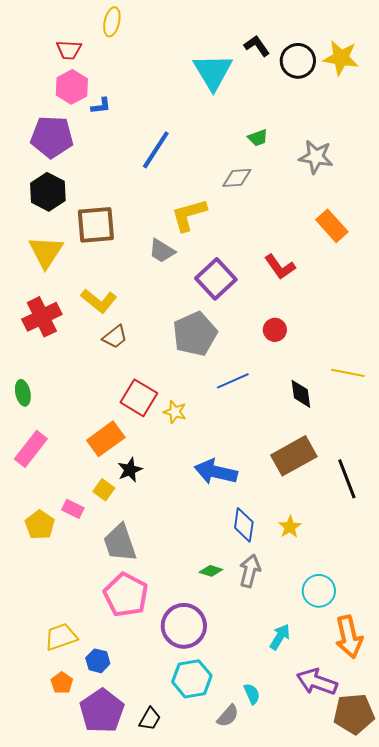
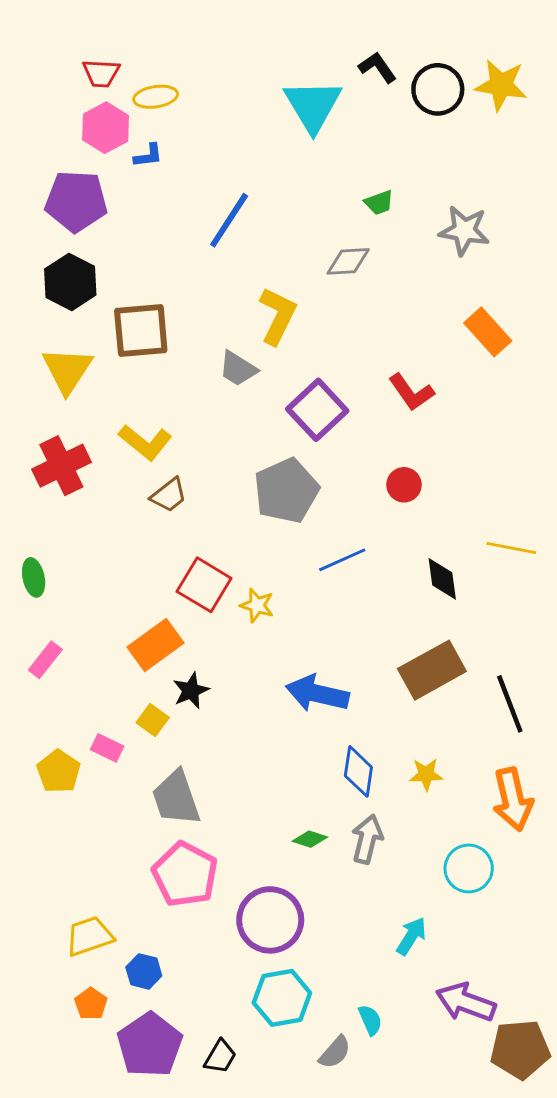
yellow ellipse: (112, 22) -> (156, 97), moved, turned 68
yellow L-shape: (189, 215) -> (278, 316), turned 132
pink rectangle: (31, 449) -> (45, 660), size x0.7
yellow star: (290, 527) -> (426, 774), turned 30
orange arrow: (349, 637) -> (513, 799), moved

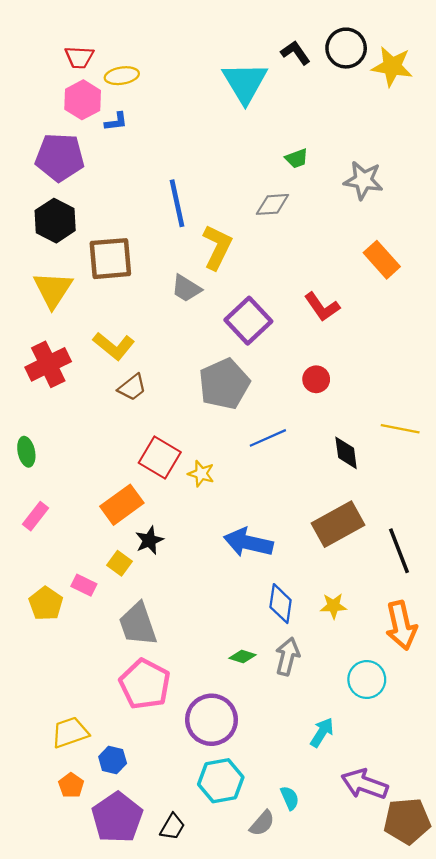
black circle: (438, 89) -> (346, 48), moved
blue line: (229, 220) -> (177, 203), moved, turned -45

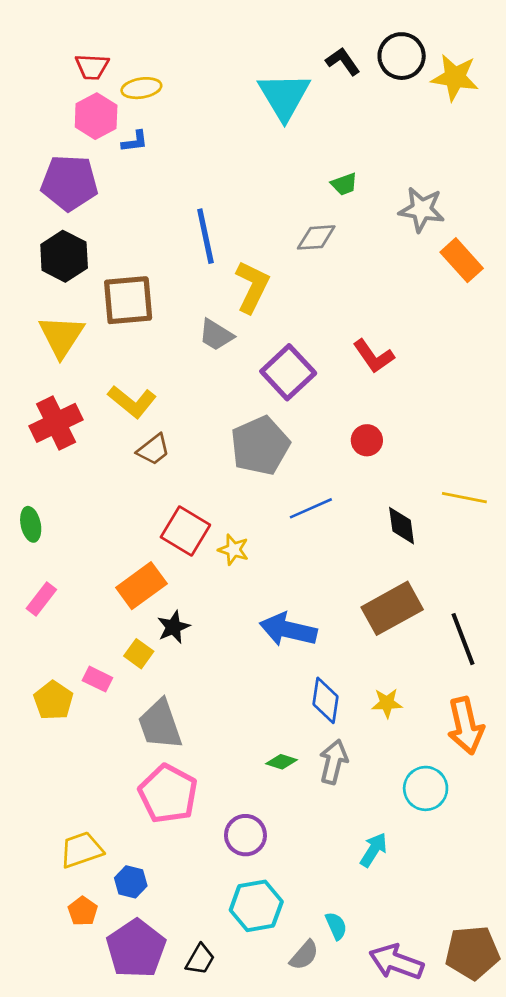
orange rectangle: (382, 260) -> (462, 260), moved
purple circle: (212, 720) -> (245, 835), size x0.7
purple arrow: (364, 784) -> (396, 962), moved

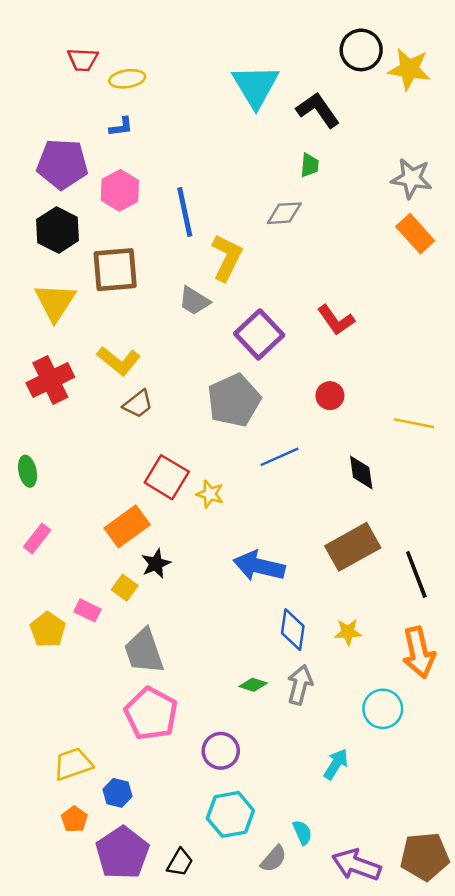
black L-shape: (343, 61) -> (318, 110), moved, size x1.4
pink hexagon: (96, 116) -> (120, 190), moved
green trapezoid: (344, 184) -> (310, 165), turned -65
gray star: (422, 209) -> (412, 178), moved
yellow line: (464, 498) -> (414, 423), moved

